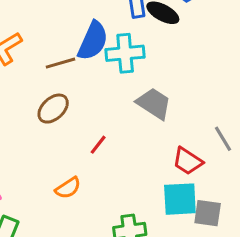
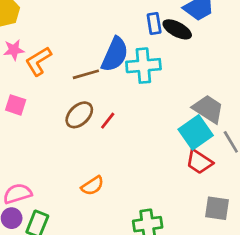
gray trapezoid: (154, 104) -> (208, 109), moved
red line: (98, 145) -> (108, 121), moved
cyan square: (180, 199) -> (196, 132), moved, turned -32

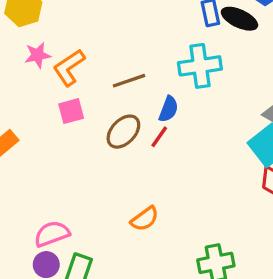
blue semicircle: (115, 54) -> (169, 109), moved, size x0.6
pink square: (16, 105) -> (71, 111), moved, turned -30

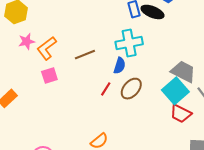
blue semicircle: (169, 109) -> (120, 66), moved
brown ellipse: (123, 132) -> (131, 89), moved

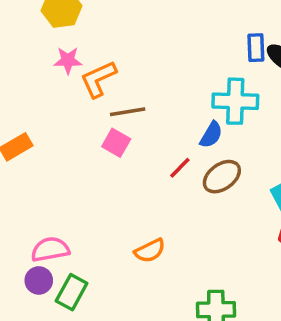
brown line: (85, 55) -> (128, 112), moved
pink square: (49, 76) -> (116, 143), moved, turned 35

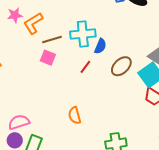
cyan cross: (235, 101) -> (83, 34), moved
brown ellipse: (222, 177) -> (121, 66), moved
orange semicircle: (150, 251) -> (75, 115), turned 108

